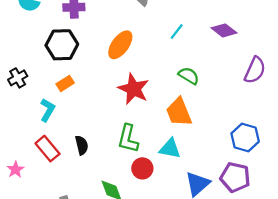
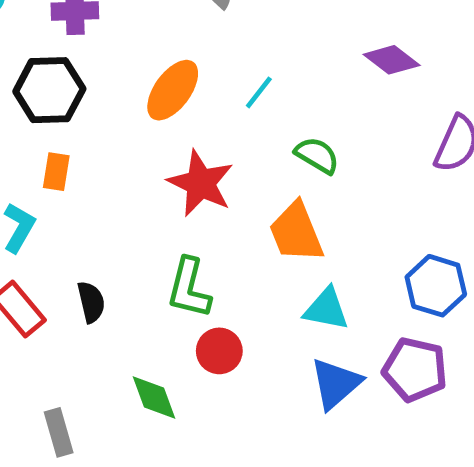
cyan line: (177, 32) -> (259, 92), moved
orange rectangle: (65, 83) -> (56, 172), turned -49
cyan triangle: (170, 149) -> (326, 309), moved

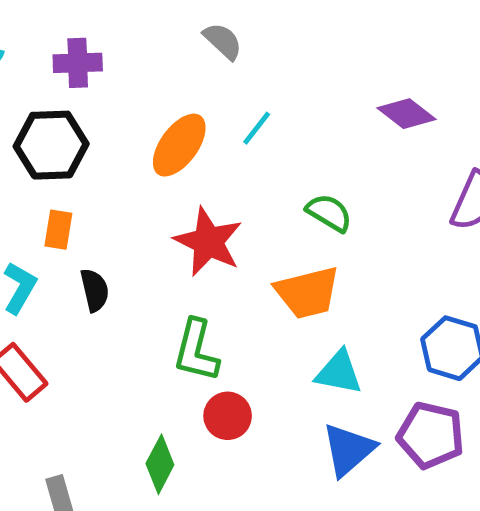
cyan line: (259, 92) -> (257, 128), moved
orange trapezoid: (296, 232) -> (307, 293), turned -82
black semicircle: (91, 302) -> (95, 290), moved
green diamond: (154, 398) -> (160, 464), turned 48

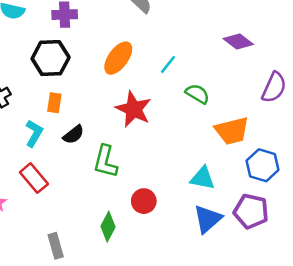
cyan line: (257, 128) -> (168, 64), moved
black semicircle: (95, 290) -> (74, 135), turned 65
orange trapezoid: (307, 293) -> (232, 131), moved
green L-shape: (196, 351) -> (105, 161), moved

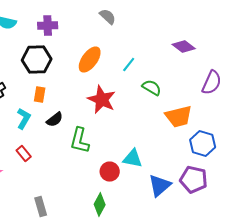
red rectangle: (34, 178) -> (24, 154), size x0.7
cyan triangle: (203, 178) -> (133, 159), moved
green diamond: (108, 227) -> (100, 205), moved

